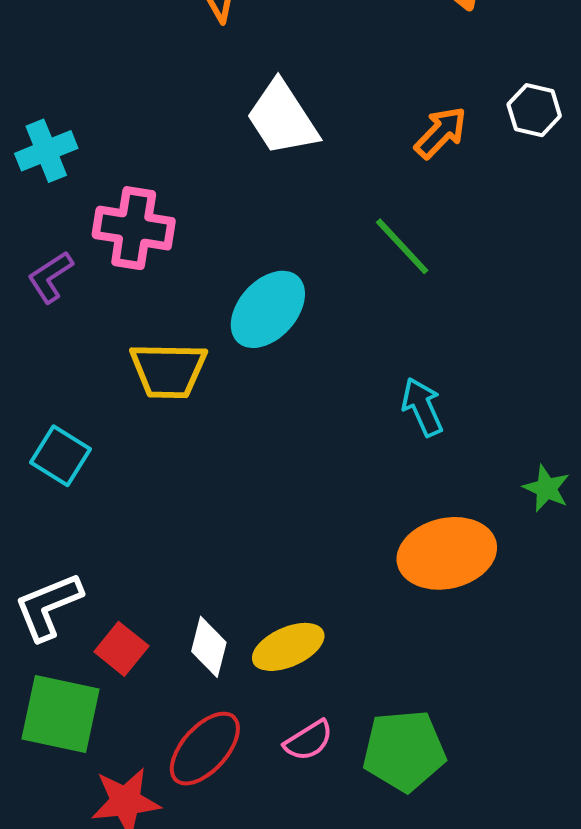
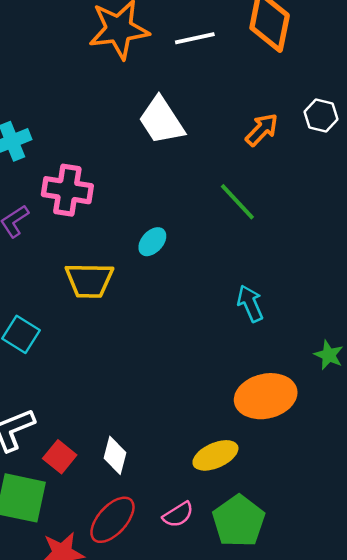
cyan ellipse: (268, 309) -> (152, 242), size x0.6
yellow ellipse: (288, 647) -> (215, 455), moved
green pentagon: (404, 751) -> (239, 521), turned -30

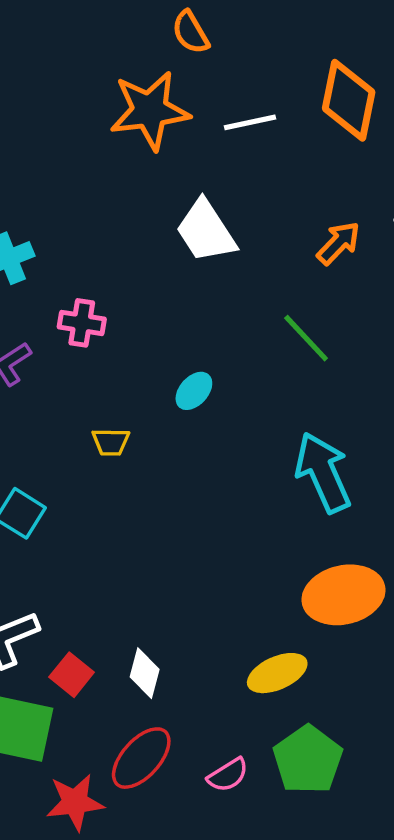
pink cross: (67, 190) -> (82, 323), size x0.7
yellow trapezoid: (89, 280) -> (111, 442), size x0.6
cyan arrow: (250, 303) -> (323, 472), size x1.6
pink semicircle: (178, 515) -> (228, 775), moved

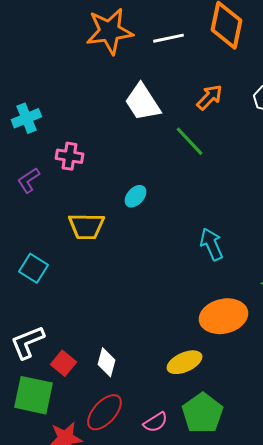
orange arrow: (338, 243) -> (209, 97), moved
green line: (306, 338) -> (189, 141), moved
yellow trapezoid: (111, 442) -> (86, 226), size x1.6
cyan arrow: (323, 472) -> (211, 244), size x0.7

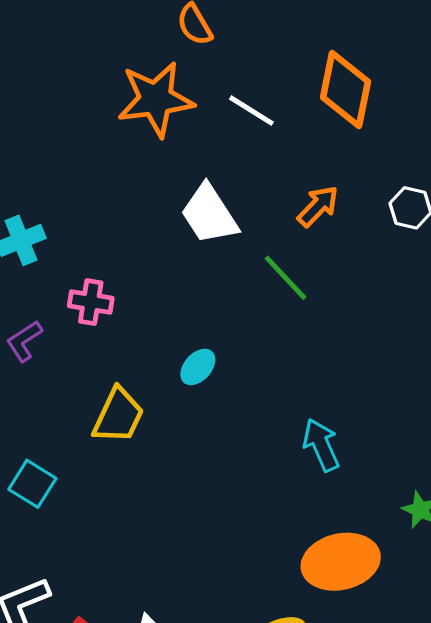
white line: (168, 38) -> (251, 111), turned 44
yellow trapezoid: (86, 226) -> (118, 416), turned -66

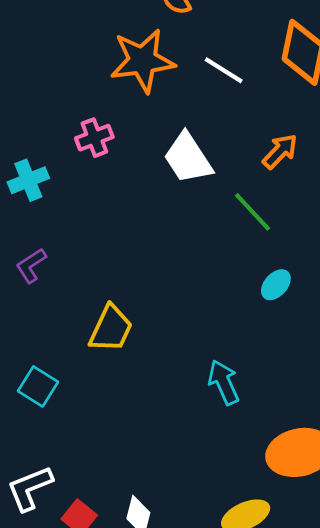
pink cross: (91, 302) -> (94, 138), moved, turned -30
cyan ellipse: (198, 367) -> (276, 285), moved
cyan arrow: (321, 445) -> (224, 382), moved

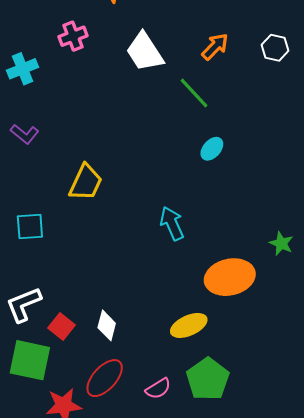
purple L-shape: (31, 265) -> (25, 134), turned -108
cyan square: (38, 386) -> (30, 227), turned -36

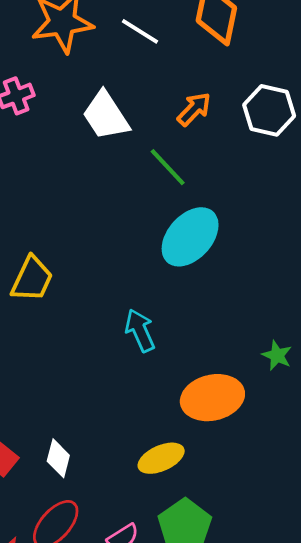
white hexagon: (275, 48) -> (269, 110), size x1.5
cyan ellipse: (212, 149) -> (190, 237), size x2.0

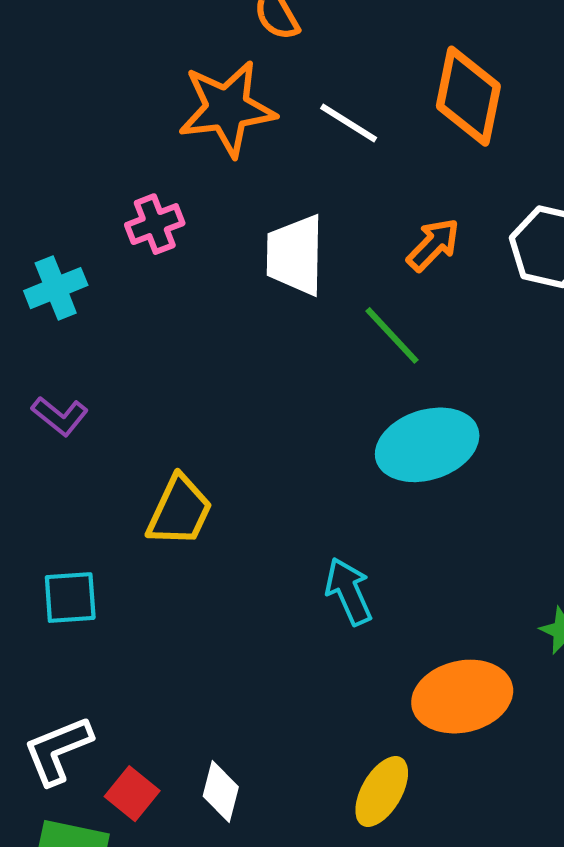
white trapezoid: (106, 116) -> (295, 255), turned 34
cyan ellipse: (190, 237) -> (427, 445), turned 30
yellow ellipse: (161, 458) -> (382, 791), turned -36

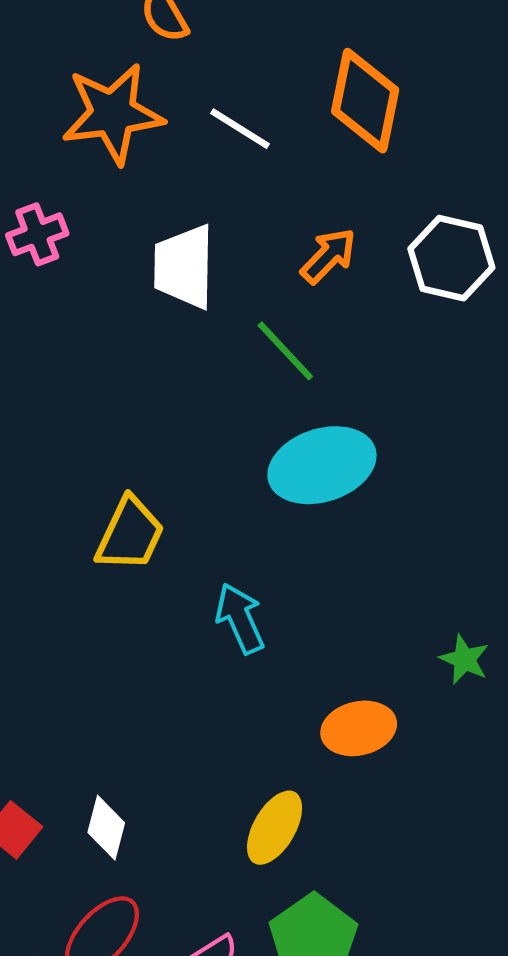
yellow trapezoid: (180, 511) -> (130, 534), moved
orange ellipse: (462, 697) -> (359, 728), size x0.7

